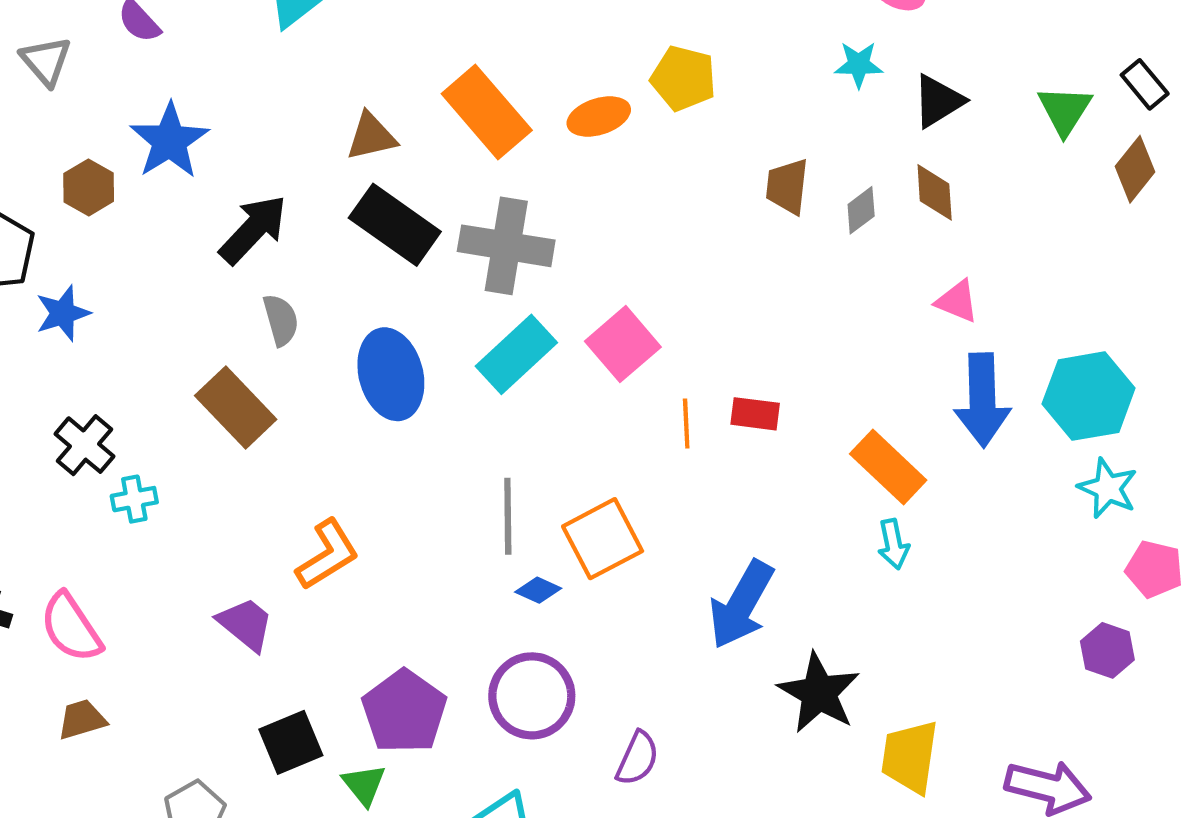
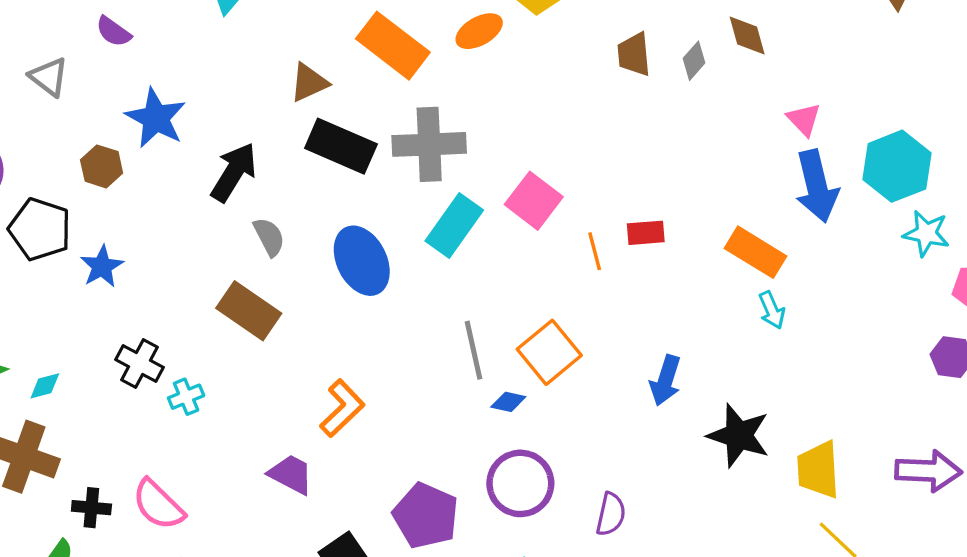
pink triangle: (957, 301) -> (804, 119), moved, turned 36
blue arrow: (741, 605) -> (665, 380), size x0.7

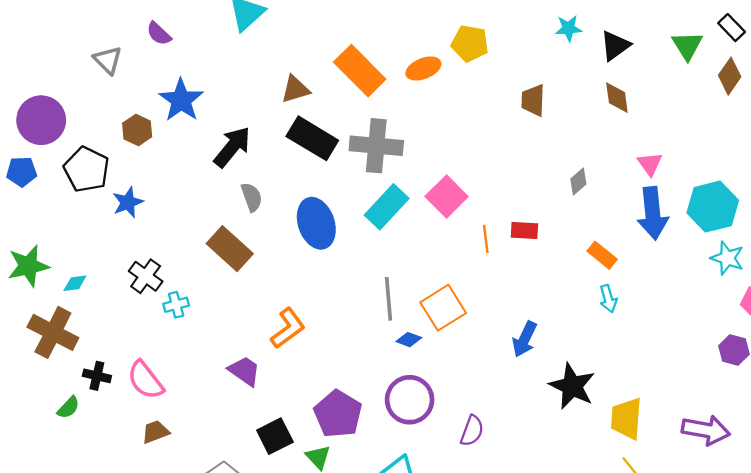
gray diamond: (694, 61) -> (578, 182), moved
orange rectangle: (756, 252) -> (602, 255), size x0.7

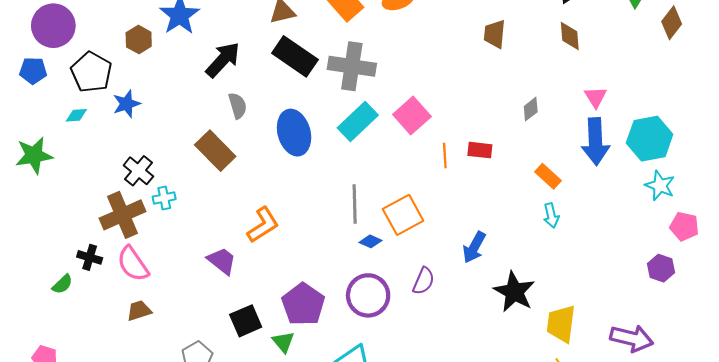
cyan diamond: (75, 283) -> (76, 115), moved
brown cross: (53, 332) -> (122, 215), moved, turned 36
purple semicircle: (472, 431) -> (424, 281), moved

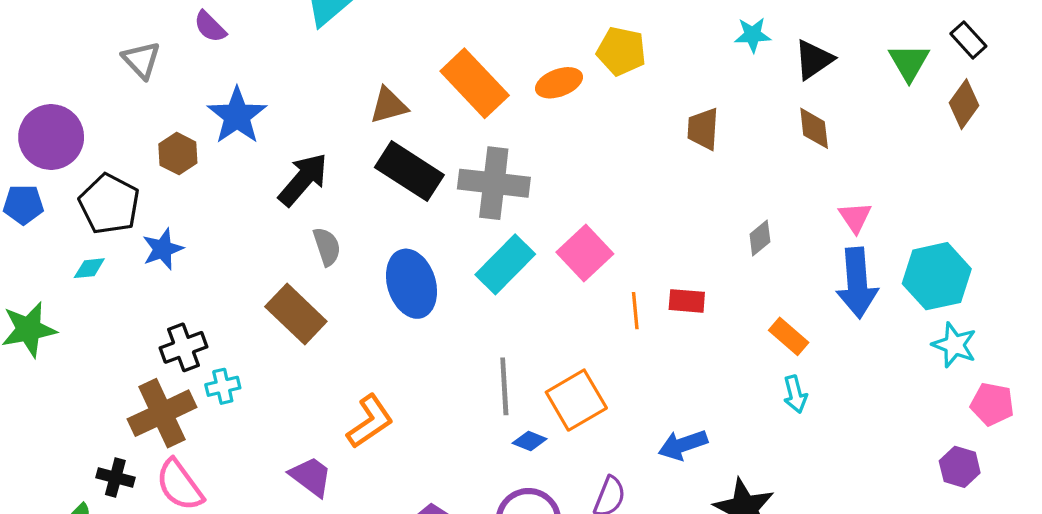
black cross: (138, 171) -> (184, 347), turned 32
blue arrow: (474, 247) -> (683, 445), turned 44

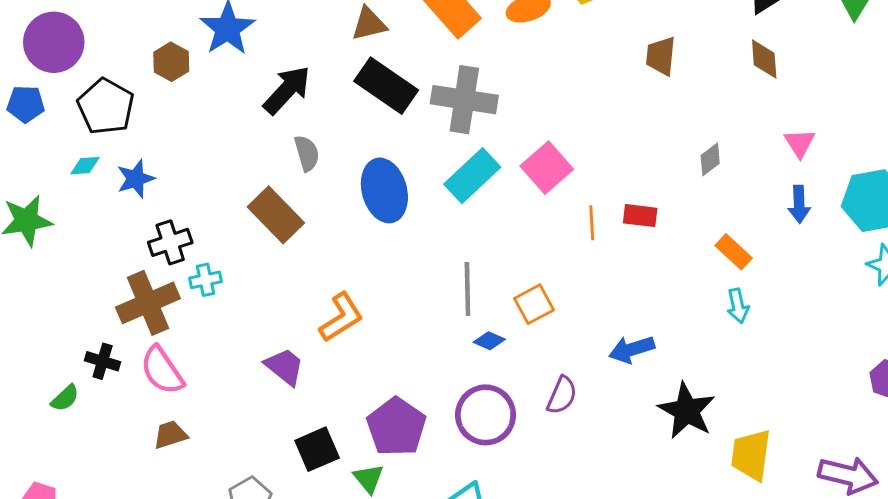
blue star: (163, 249) -> (136, 179), moved
blue arrow: (857, 283) -> (799, 204), size x0.6
orange square: (576, 400) -> (534, 304), size x0.7

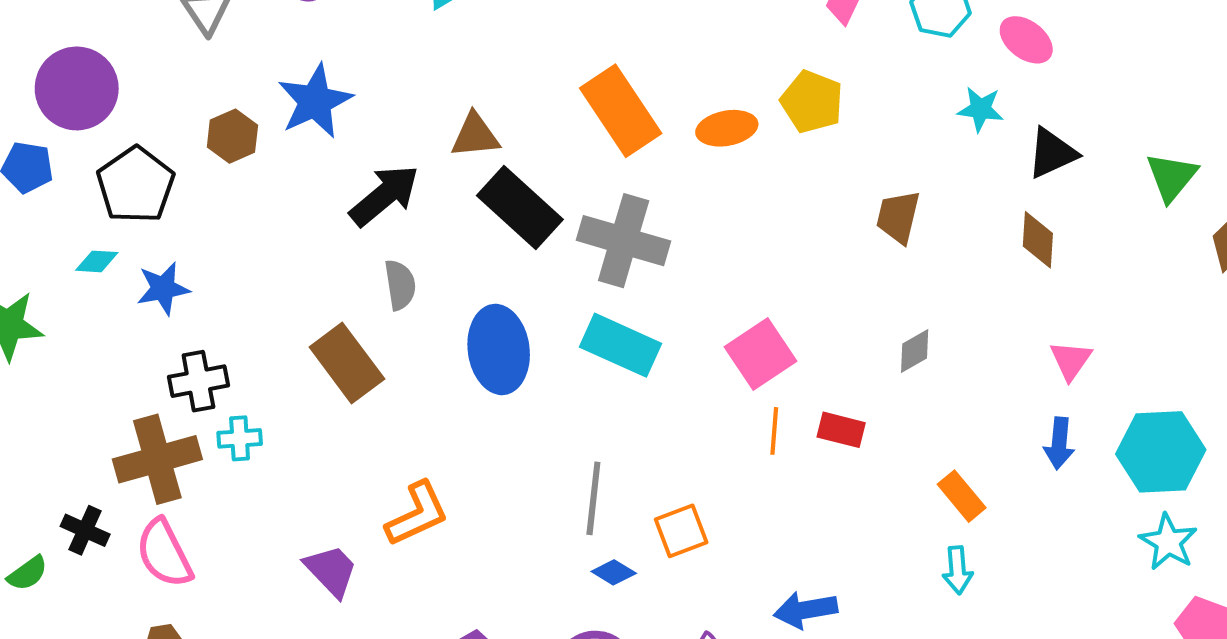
brown triangle: (369, 24) -> (475, 135), moved
gray diamond: (710, 159) -> (915, 351), moved
pink square: (547, 168) -> (761, 354), moved
cyan rectangle: (472, 176) -> (621, 345), turned 60

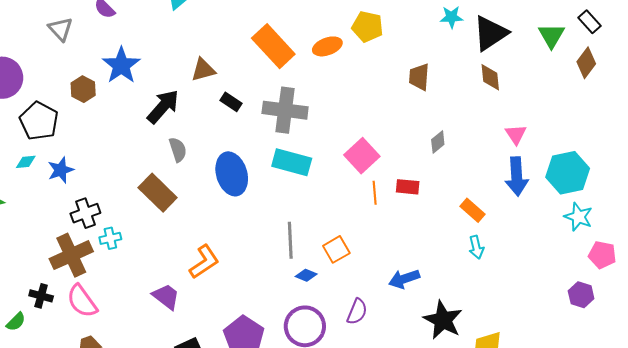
black triangle: (1052, 153) -> (490, 33), size x1.4
black rectangle: (520, 207) -> (231, 102), size x0.5
blue arrow: (1059, 443) -> (517, 176), size x1.5

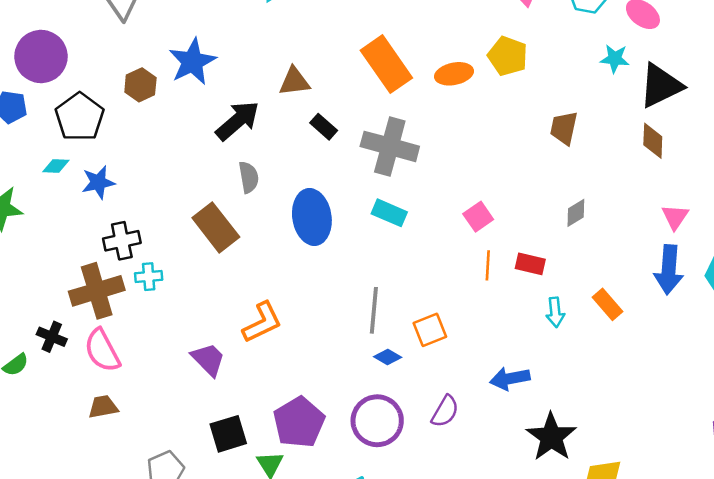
pink square: (362, 156) -> (478, 217), size x0.7
cyan rectangle: (292, 162) -> (389, 213), size x0.7
cyan arrow: (476, 247) -> (555, 312), moved

